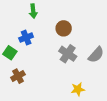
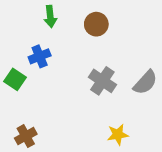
brown circle: (64, 28) -> (96, 24), moved
brown cross: (18, 76) -> (26, 136), moved

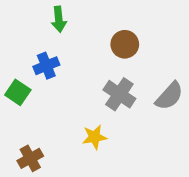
brown circle: (96, 24) -> (125, 44), moved
yellow star: (118, 135) -> (94, 137), moved

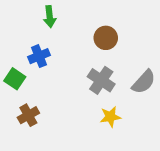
yellow star: (94, 137) -> (110, 117), moved
brown cross: (30, 158) -> (28, 115), moved

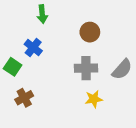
blue cross: (39, 56) -> (33, 48), turned -30
gray cross: (101, 80) -> (86, 68), turned -35

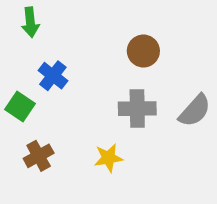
green arrow: (42, 14) -> (30, 22), moved
yellow star: (94, 99) -> (108, 158), moved

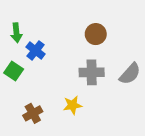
green arrow: (30, 22) -> (16, 33), moved
brown cross: (39, 156) -> (33, 113), moved

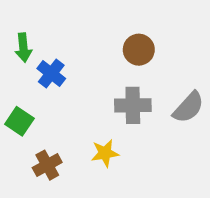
green square: (14, 71) -> (19, 121), moved

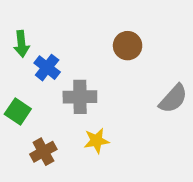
gray cross: (133, 105) -> (80, 97), moved

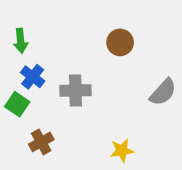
blue cross: (47, 68) -> (33, 77), moved
yellow star: (96, 141) -> (122, 151), moved

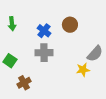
blue cross: (33, 77) -> (44, 31), moved
yellow star: (122, 151) -> (83, 70), moved

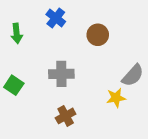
blue cross: (44, 31) -> (56, 18), moved
brown cross: (24, 83) -> (66, 116), moved

